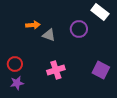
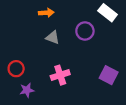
orange arrow: (33, 25) -> (46, 13), moved
purple star: (17, 83) -> (27, 90), moved

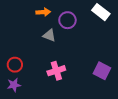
purple circle: (85, 31) -> (67, 20), moved
purple star: (27, 90) -> (14, 85), moved

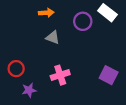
purple circle: (67, 20) -> (83, 21), moved
purple star: (14, 85) -> (29, 90), moved

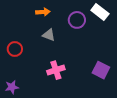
red circle: (16, 69) -> (15, 49), moved
purple star: (29, 90) -> (12, 87), moved

